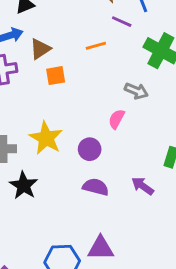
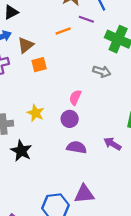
orange line: (96, 46) -> (63, 31), moved
pink semicircle: (117, 119) -> (75, 97), moved
yellow star: (46, 138) -> (36, 113), size x0.7

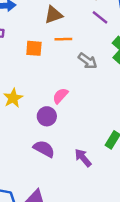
orange line: (63, 31) -> (63, 39), moved
brown triangle: (26, 45) -> (53, 15), moved
gray arrow: (102, 71) -> (88, 61), moved

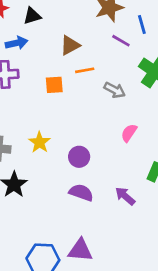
pink semicircle: (60, 96) -> (129, 133), moved

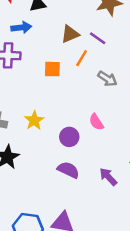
purple line: (121, 41) -> (98, 38), moved
orange line: (85, 70) -> (82, 58), turned -54
pink semicircle: (129, 133) -> (96, 122), moved, turned -72

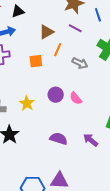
purple line: (98, 38) -> (75, 28), moved
purple circle: (69, 137) -> (56, 95), moved

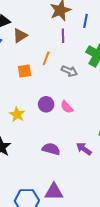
blue line: (98, 15) -> (86, 21), turned 32
purple line: (75, 28) -> (63, 36), turned 64
brown triangle: (46, 32) -> (20, 35), moved

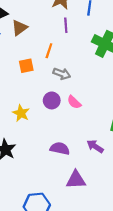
gray arrow: (69, 71) -> (62, 74), moved
purple triangle: (54, 192) -> (76, 180), moved

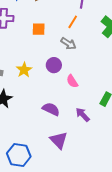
orange line: (49, 51) -> (73, 22), moved
pink semicircle: (74, 102) -> (72, 81), moved
purple triangle: (76, 180) -> (59, 140), turned 36

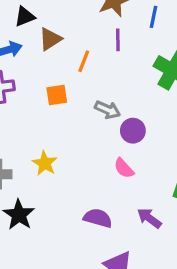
orange line: (73, 22) -> (84, 61), moved
purple circle: (54, 65) -> (133, 131), moved

